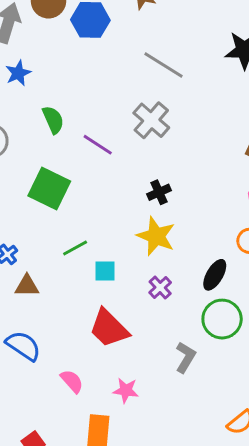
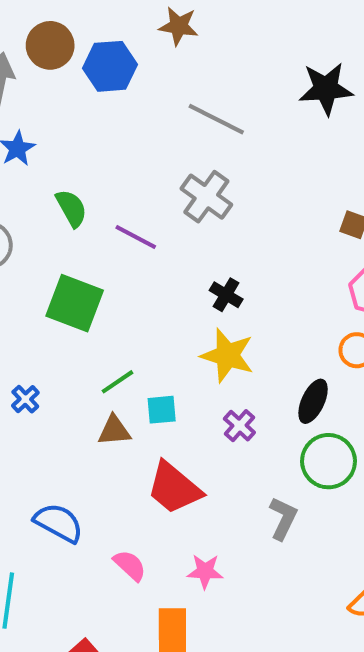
black cross: (159, 192) -> (226, 295), turned -30
brown triangle: (27, 286) -> (114, 431), moved

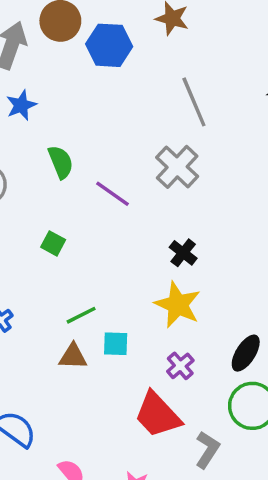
gray line: (216, 119) -> (194, 102), turned 33
green square: (75, 303) -> (53, 243), size x0.5
red trapezoid: (174, 488) -> (158, 415), moved

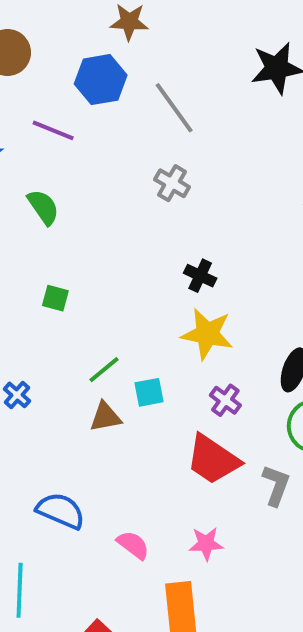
blue hexagon: (109, 45) -> (101, 80), moved
gray cross: (177, 167) -> (172, 183), size x0.7
purple line: (112, 194) -> (53, 130), moved

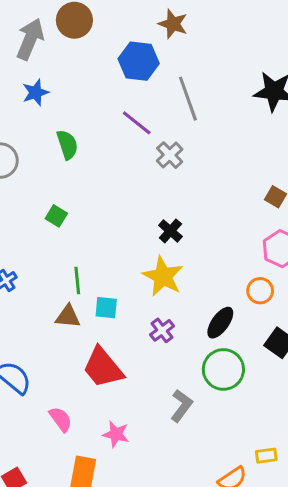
purple line: (53, 130) -> (137, 123), moved
green line: (104, 370) -> (77, 281), turned -72
red trapezoid: (213, 460) -> (103, 368), moved

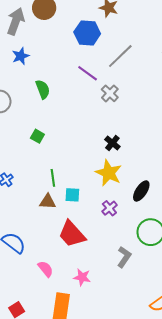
gray line: (188, 99) -> (120, 56), turned 68
black ellipse: (220, 323) -> (141, 191), moved

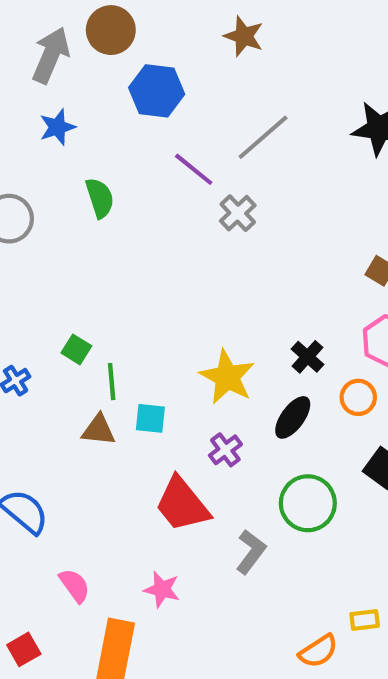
blue hexagon: (87, 33) -> (157, 91), moved
green square: (37, 136) -> (76, 349), moved
black cross: (112, 143) -> (307, 357), moved
red trapezoid: (72, 234) -> (182, 504), moved
pink semicircle: (46, 269) -> (75, 585), moved

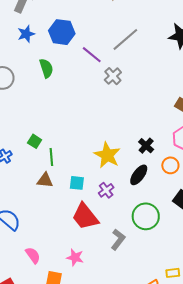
blue hexagon: (157, 91) -> (62, 32), moved
cyan square: (150, 418) -> (77, 183), moved

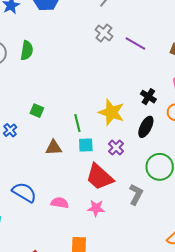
purple line: (92, 55) -> (135, 43), moved
green semicircle: (46, 68) -> (27, 50), moved, turned 36
green line: (51, 157) -> (77, 123), moved
pink semicircle: (33, 255) -> (60, 203), moved, turned -36
pink star: (75, 257) -> (96, 208), moved

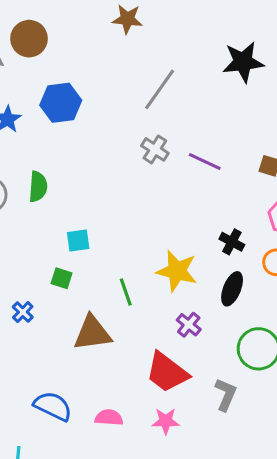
cyan square: (86, 145) -> (78, 240), moved
brown triangle: (54, 148) -> (92, 333), size x1.5

